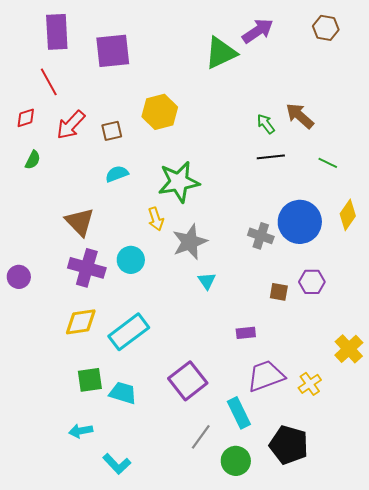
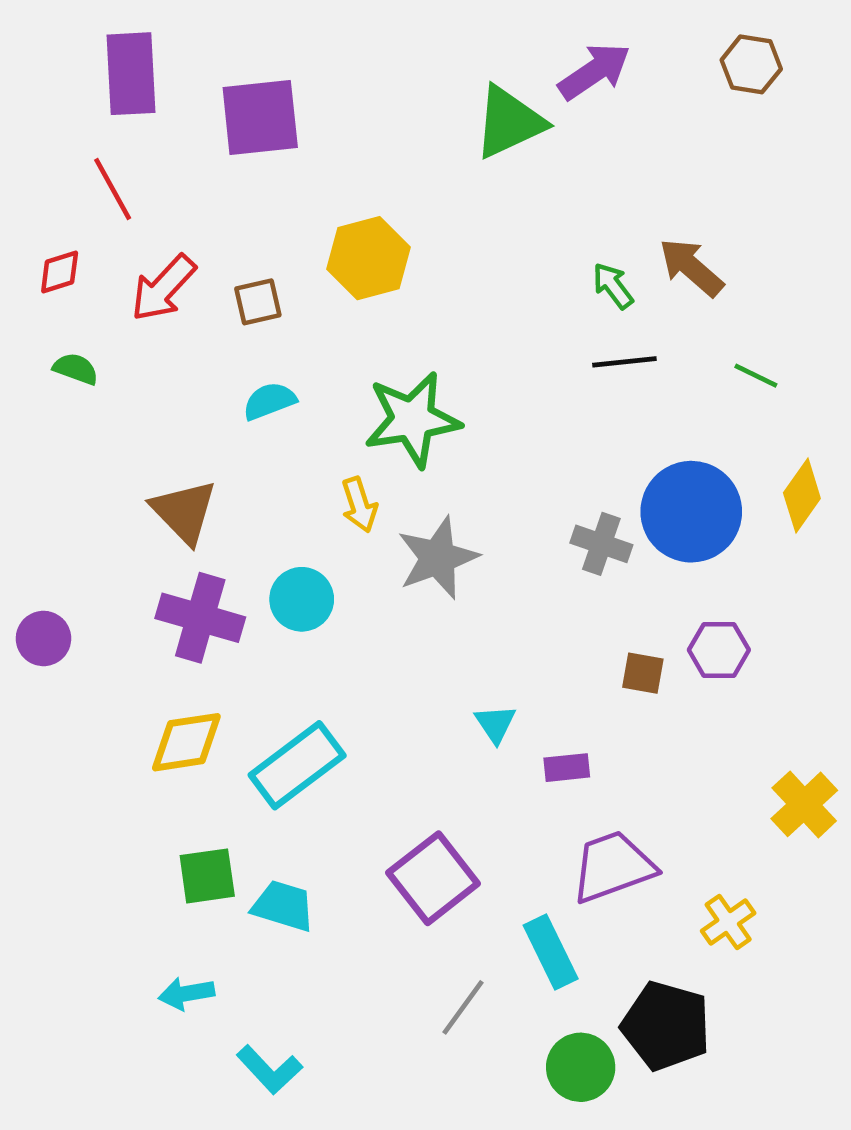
green semicircle: (33, 160) -> (76, 369), turned -96
cyan triangle: (207, 281) -> (495, 724), moved
yellow cross: (310, 384) -> (728, 922), moved
green circle: (236, 461) -> (581, 1067), moved

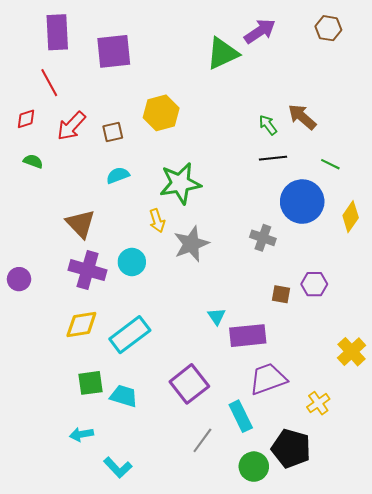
blue circle: (691, 512) -> (302, 202), moved
purple rectangle: (567, 768) -> (248, 336), size x1.8

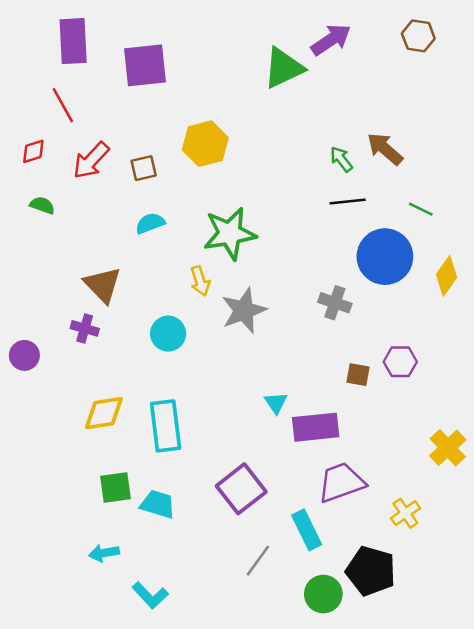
purple cross: (88, 270) -> (85, 328), moved, size x0.6
cyan rectangle: (130, 335) -> (166, 426), turned -60

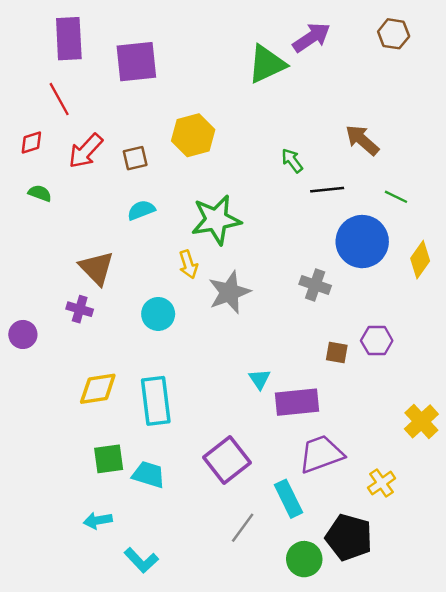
green arrow: (341, 159) -> (292, 161), moved

